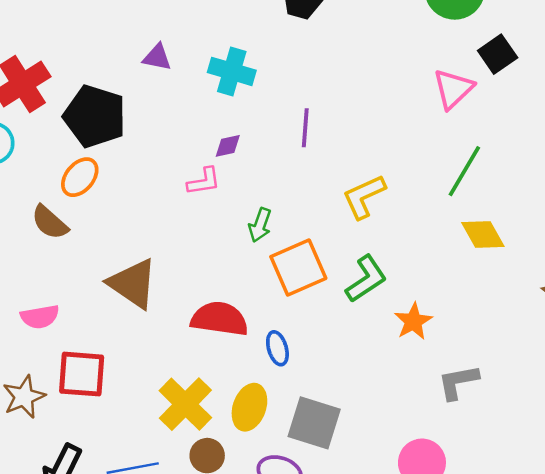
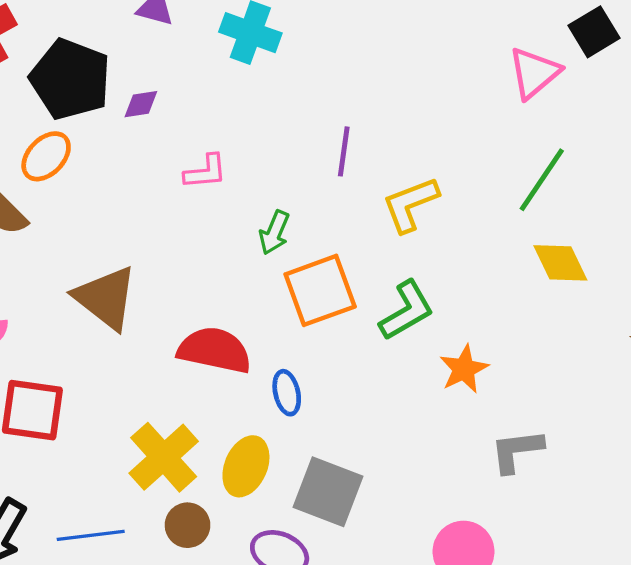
purple line: (305, 128) -> (344, 151), moved
purple diamond: (228, 146) -> (141, 104), moved

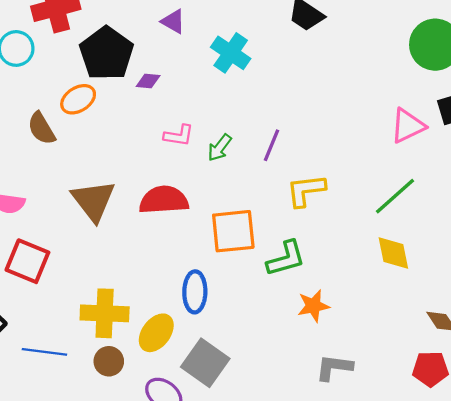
green arrow: (274, 232) -> (220, 148), moved
red semicircle: (215, 350) -> (164, 200), moved, turned -30
blue ellipse: (287, 393) -> (195, 292), size x1.4
yellow cross: (164, 457) -> (105, 313), turned 30

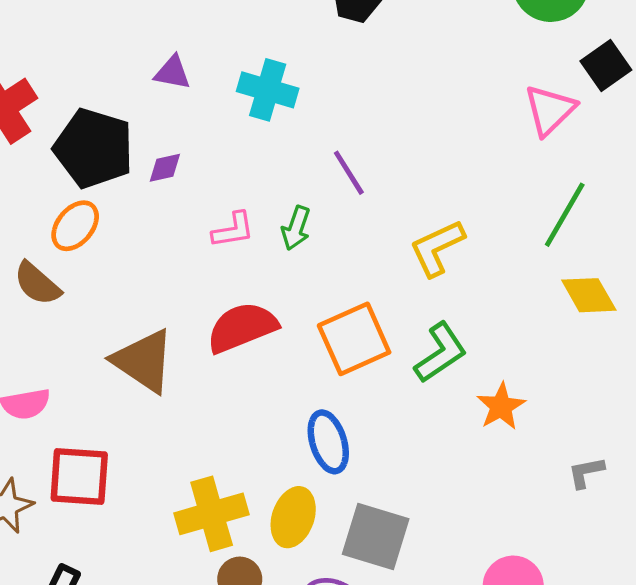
purple line: (272, 145) -> (349, 173), moved, turned -36
gray L-shape: (334, 367) -> (586, 472), moved, size x0.7

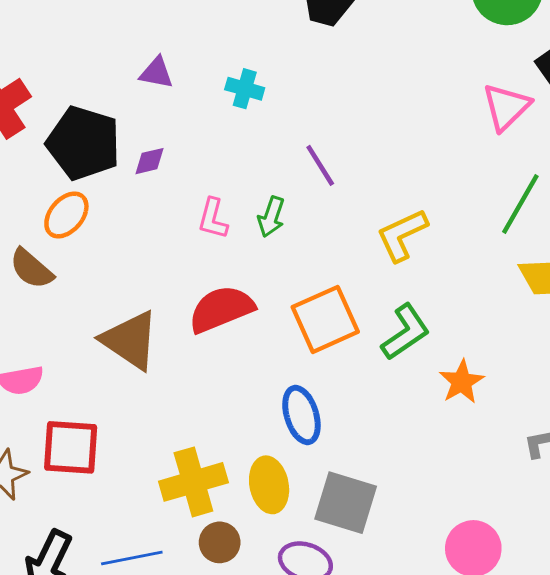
cyan cross: (268, 90) -> (245, 89), size x0.7
pink L-shape: (233, 230) -> (213, 219), turned 114
yellow ellipse: (293, 517) -> (269, 485), turned -30

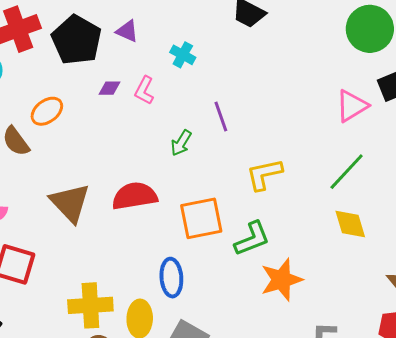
black pentagon: (83, 143) -> (77, 40), moved
pink L-shape: (213, 219) -> (144, 90), moved
orange star: (462, 382) -> (281, 280), size x1.4

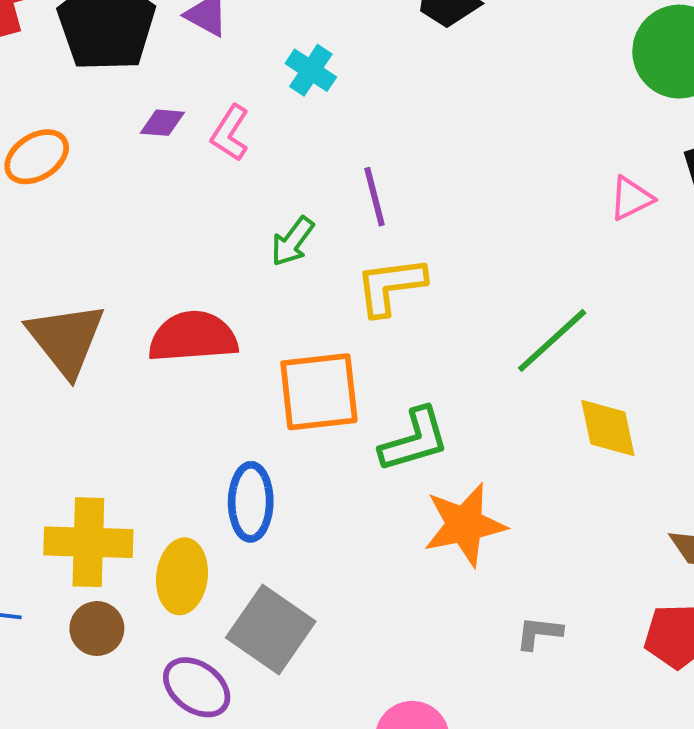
pink triangle: (352, 106) -> (631, 198), size x0.7
green line: (347, 172) -> (552, 340), moved
yellow L-shape: (264, 174) -> (390, 286), moved

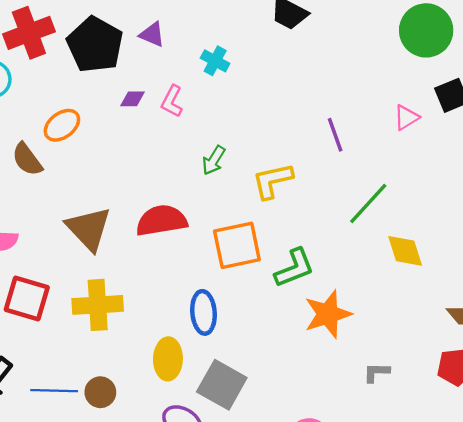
purple line: (374, 197) -> (335, 135), moved
yellow cross: (88, 542) -> (98, 305), moved
brown circle: (97, 629) -> (100, 392), moved

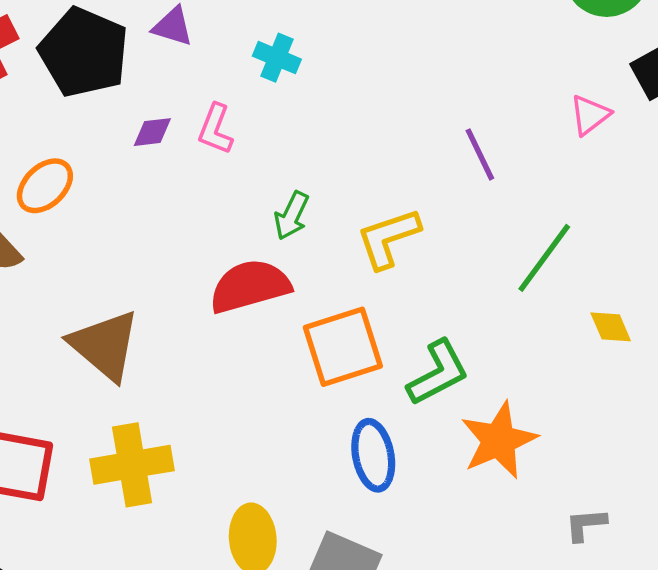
red semicircle: (161, 221) -> (250, 286), moved
yellow diamond: (405, 251) -> (611, 327), size x0.7
blue ellipse: (204, 312) -> (373, 455), moved

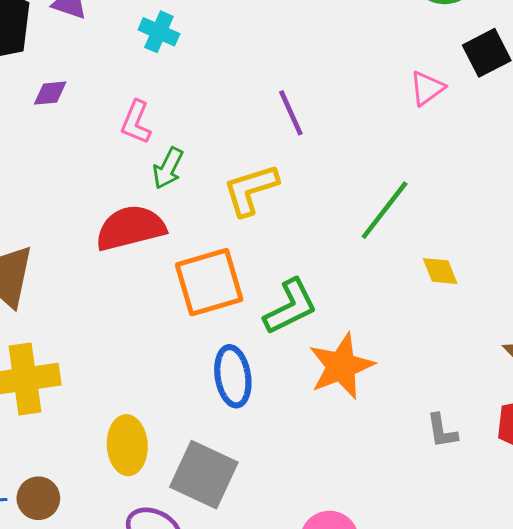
pink L-shape: (215, 129) -> (136, 122), moved
purple line: (480, 154) -> (291, 113), moved
gray L-shape: (586, 525) -> (442, 431), moved, turned -96

